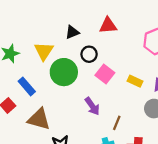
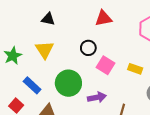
black triangle: (72, 32) -> (48, 19), moved, turned 40
green circle: (64, 72) -> (68, 83), moved
purple arrow: (92, 106) -> (97, 97), turned -60

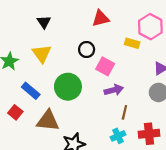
black triangle: (48, 19) -> (44, 22), turned 48
yellow rectangle: (135, 69) -> (132, 43), moved
purple arrow: (97, 97) -> (114, 90), moved

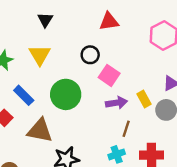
yellow rectangle: (132, 43) -> (144, 99), moved, turned 40

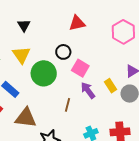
green circle: (66, 94) -> (44, 73), moved
purple arrow: (117, 103) -> (88, 90), turned -114
brown line: (126, 129) -> (67, 105), moved

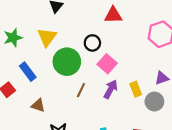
purple arrow: (88, 90) -> (111, 89), turned 54
brown line: (67, 105) -> (81, 90), moved
brown triangle: (26, 118) -> (38, 105), size x0.6

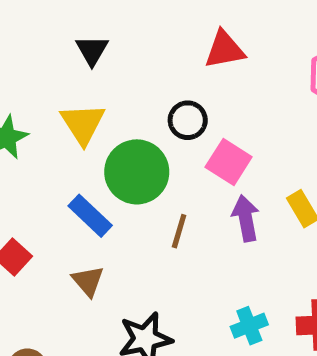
blue rectangle: (28, 72) -> (90, 216), moved
purple arrow: (111, 89) -> (246, 218), turned -30
brown triangle: (38, 105) -> (88, 281), turned 40

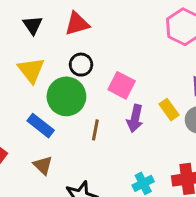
red triangle: (225, 50) -> (77, 24), moved
black circle: (188, 120) -> (81, 65), moved
purple arrow: (246, 218) -> (135, 118), turned -152

